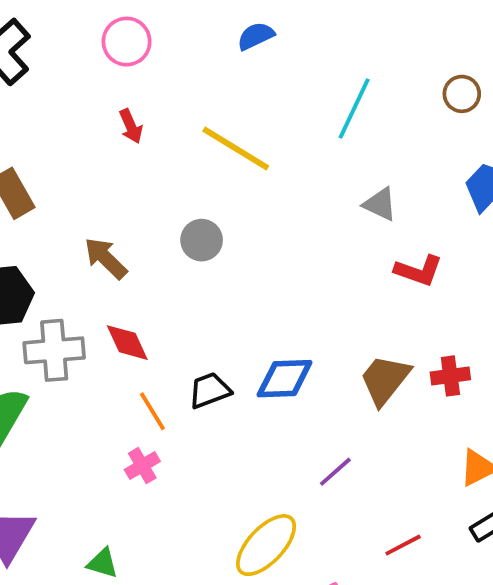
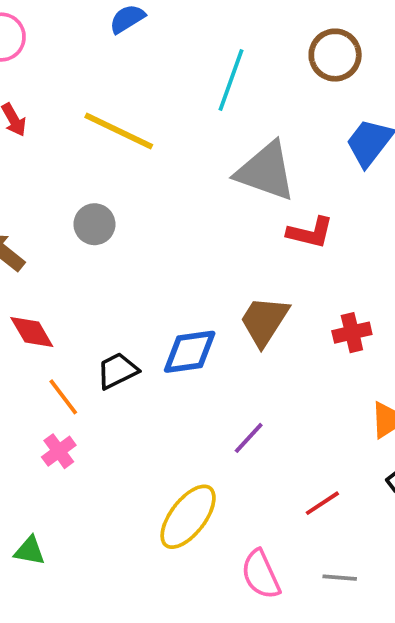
brown circle: (462, 94) -> (335, 55), size x1.4
gray triangle: (380, 204) -> (266, 171), size x1.8
brown trapezoid: (385, 380) -> (264, 321), moved

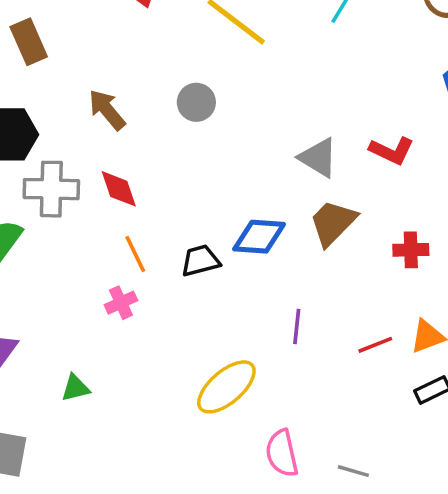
gray triangle: (266, 171) -> (318, 158), moved, size x0.7
black trapezoid: (117, 371) -> (200, 261), moved
purple line: (249, 438) -> (297, 327), turned -48
red line: (322, 503) -> (375, 345), moved
green triangle: (30, 551) -> (75, 388), turned -36

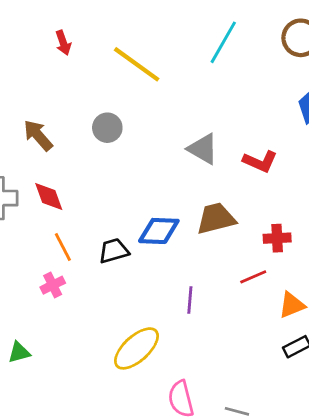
gray triangle: (318, 158) -> (203, 149), moved
brown trapezoid: (333, 223) -> (216, 219), turned 33
red line: (375, 345) -> (253, 277), moved

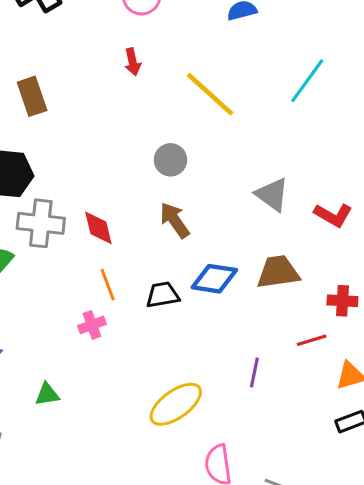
brown arrow: (38, 135) -> (175, 220), moved
purple line: (190, 300) -> (254, 372), moved

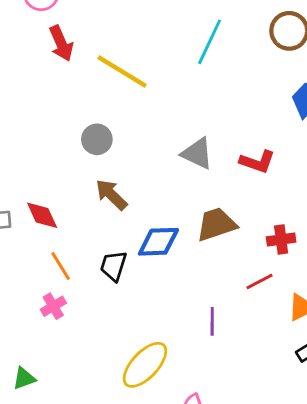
red arrow: (133, 62) -> (61, 43), moved, size x1.4
black trapezoid: (163, 295) -> (113, 266), turned -52

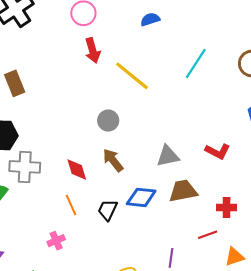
gray triangle: (197, 153) -> (168, 156), moved, turned -45
red diamond: (42, 215) -> (77, 169), moved
pink cross: (53, 306) -> (56, 241), moved

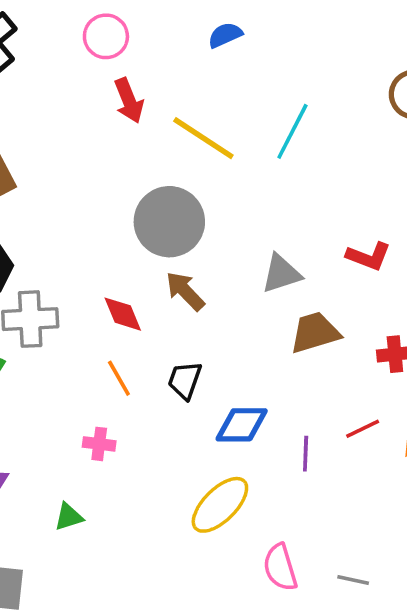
cyan line: (196, 63) -> (292, 131), moved
gray circle: (108, 121) -> (169, 222), size x1.8
blue diamond: (141, 197) -> (242, 425), moved
red line: (208, 235) -> (363, 429), moved
pink cross: (56, 241) -> (99, 444), turned 36

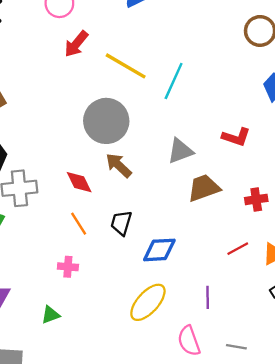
red arrow: (129, 101) -> (76, 44), turned 64
cyan line: (292, 131) -> (174, 81), moved
purple line: (306, 454) -> (208, 297), moved

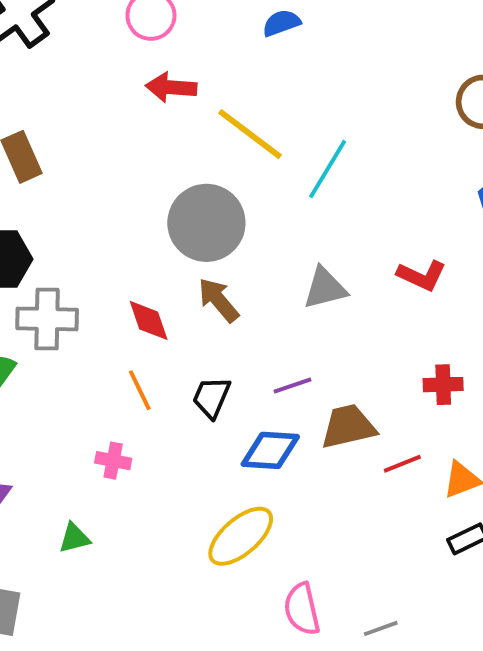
red arrow: (76, 44) -> (171, 87), turned 48
brown trapezoid: (204, 188) -> (348, 427), moved
purple line: (208, 297) -> (293, 385), moved, turned 65
gray line: (236, 347) -> (381, 628), turned -36

